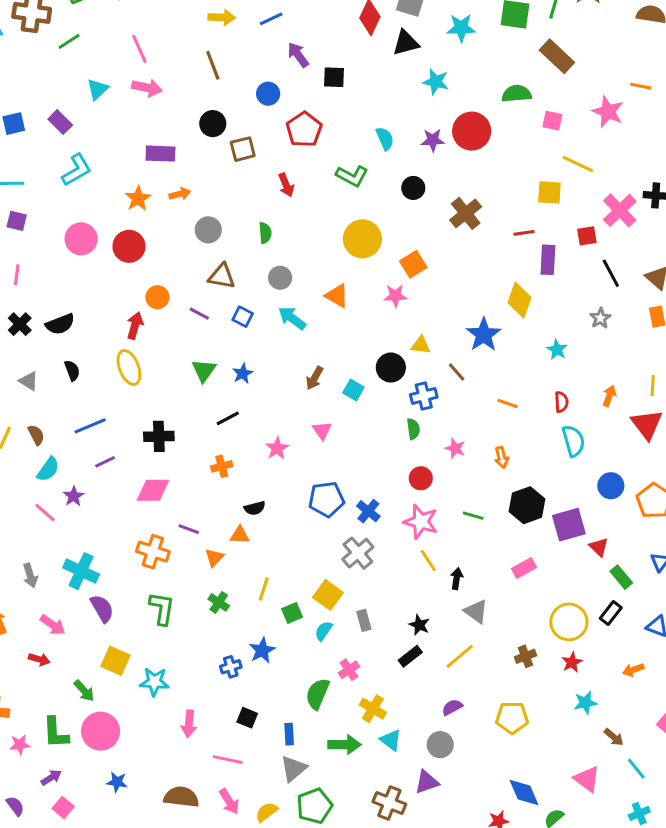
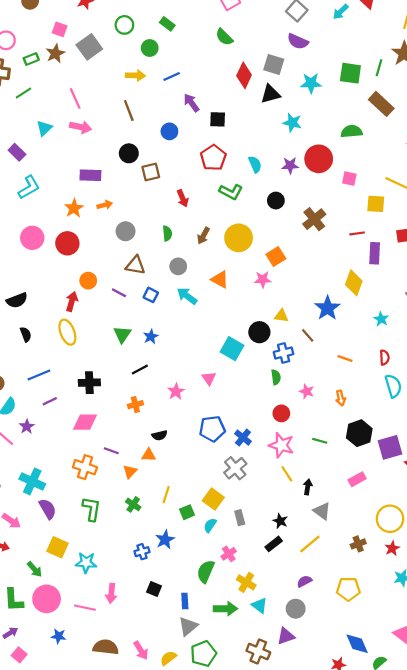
pink square: (552, 121) -> (349, 179), moved
red pentagon: (304, 130) -> (213, 158), moved
brown arrow: (315, 378) -> (203, 236), moved
cyan square: (353, 390) -> (232, 349), size x1.5
pink line: (228, 760) -> (85, 608), moved

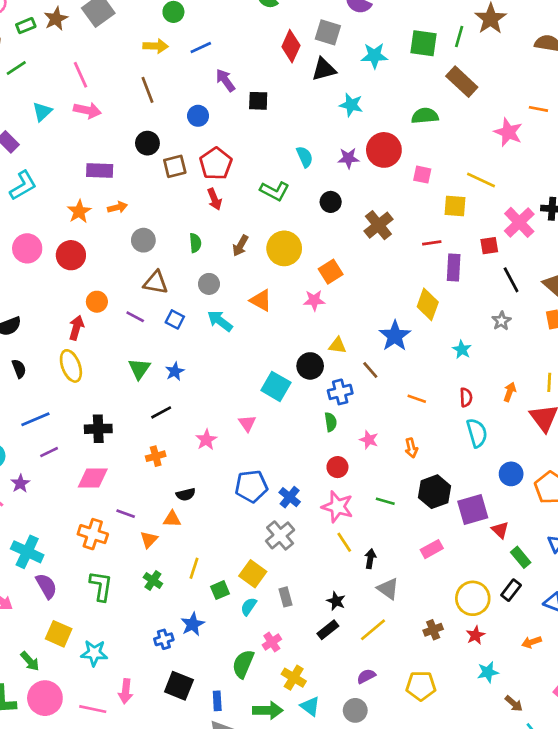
red pentagon: (213, 158) -> (216, 164), moved
black square: (154, 589) -> (179, 686), size x1.5

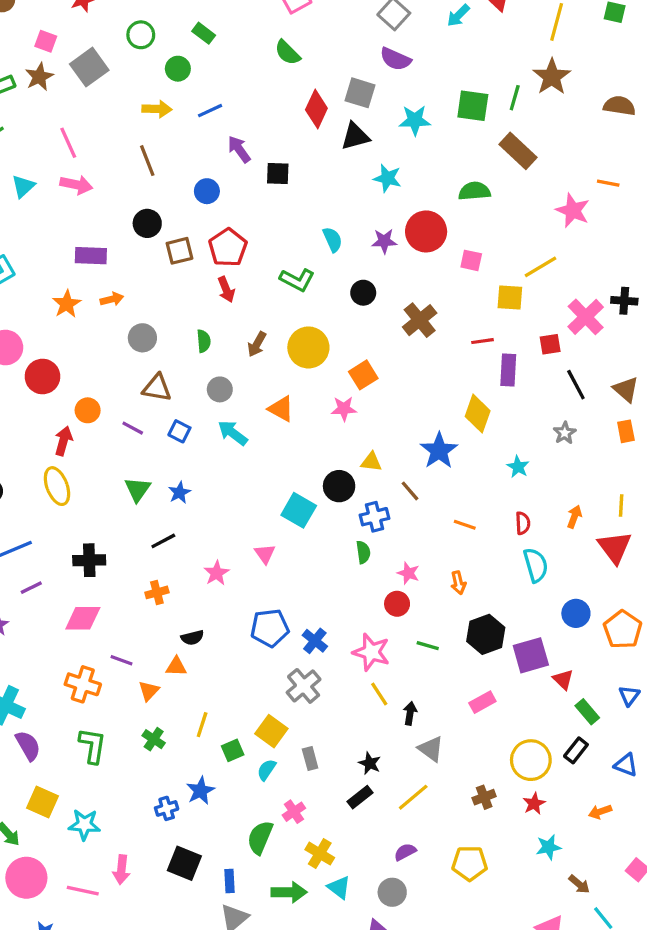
yellow line: (481, 180) -> (540, 267), turned -56
red circle: (71, 255) -> (42, 377), moved
red circle: (337, 467) -> (397, 604), moved

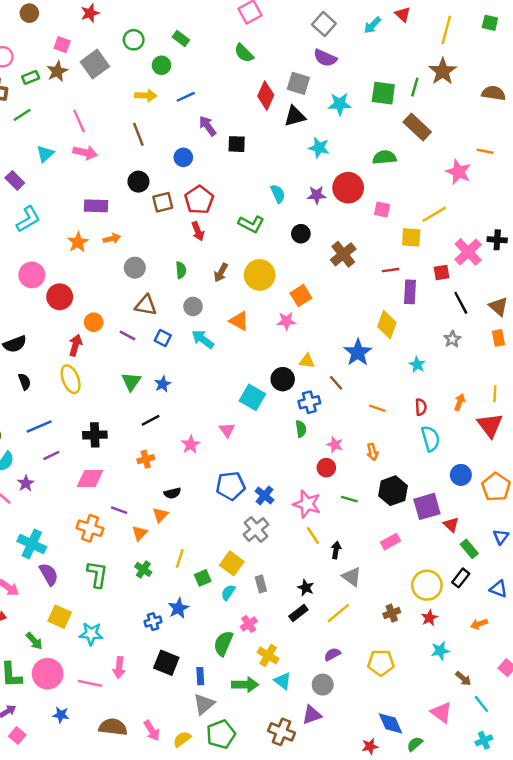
orange triangle: (176, 667) -> (160, 515), turned -49

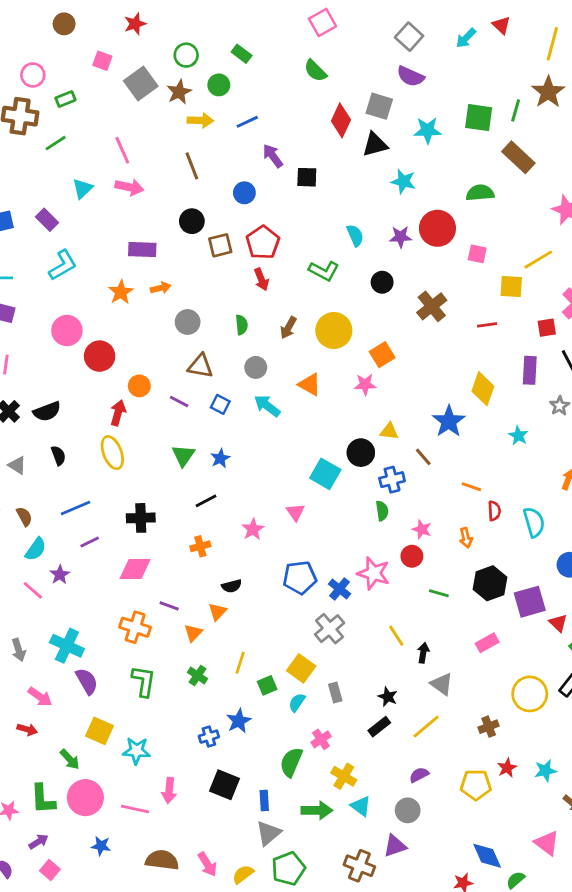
brown star: (57, 71) -> (179, 92), moved
purple rectangle: (410, 292) -> (530, 370), moved
red semicircle: (421, 407) -> (494, 511), moved
pink star: (307, 504) -> (374, 573), moved
red star: (429, 618) -> (507, 768), moved

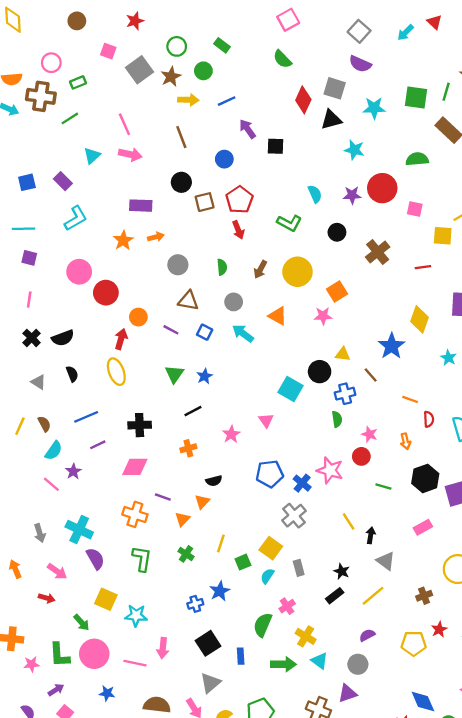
black square: (224, 785) -> (208, 643), turned 35
gray triangle: (269, 833) -> (210, 683), moved

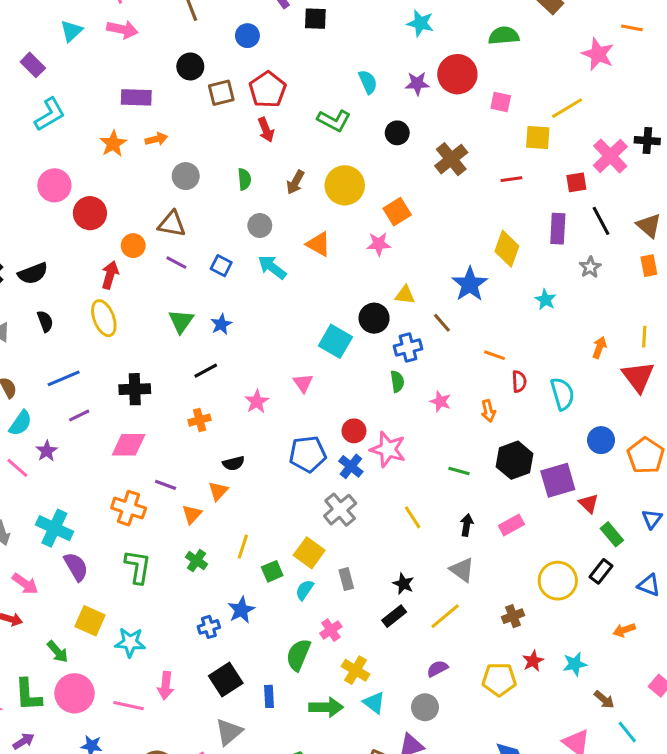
brown triangle: (188, 301) -> (172, 224), moved
red circle: (361, 456) -> (354, 431), moved
black arrow: (371, 535) -> (467, 525), moved

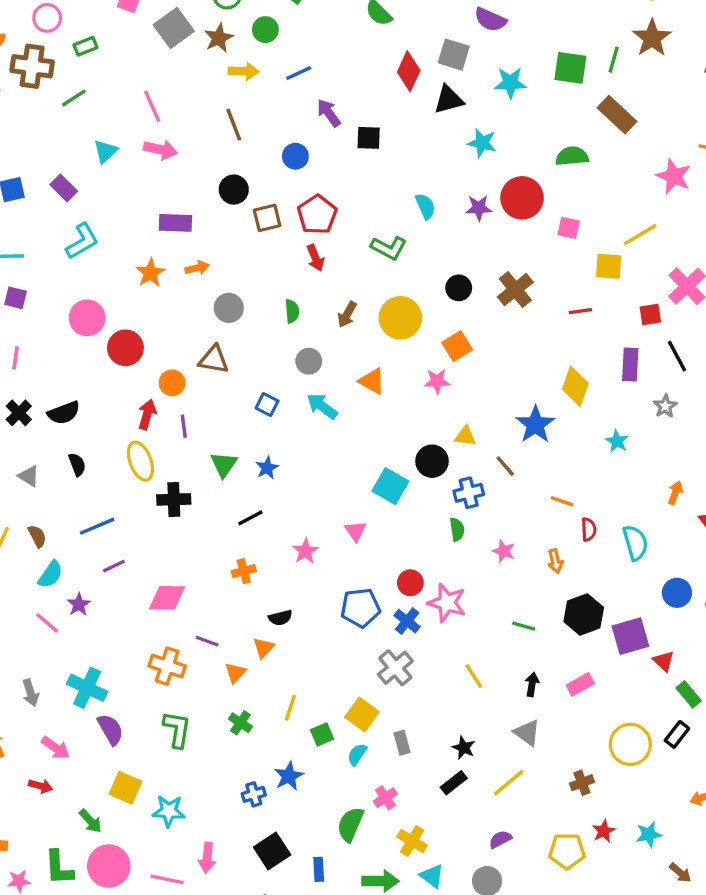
black circle: (397, 133) -> (459, 288), moved
purple line: (176, 263) -> (184, 426), moved, turned 55
black cross: (135, 389) -> (174, 499), moved

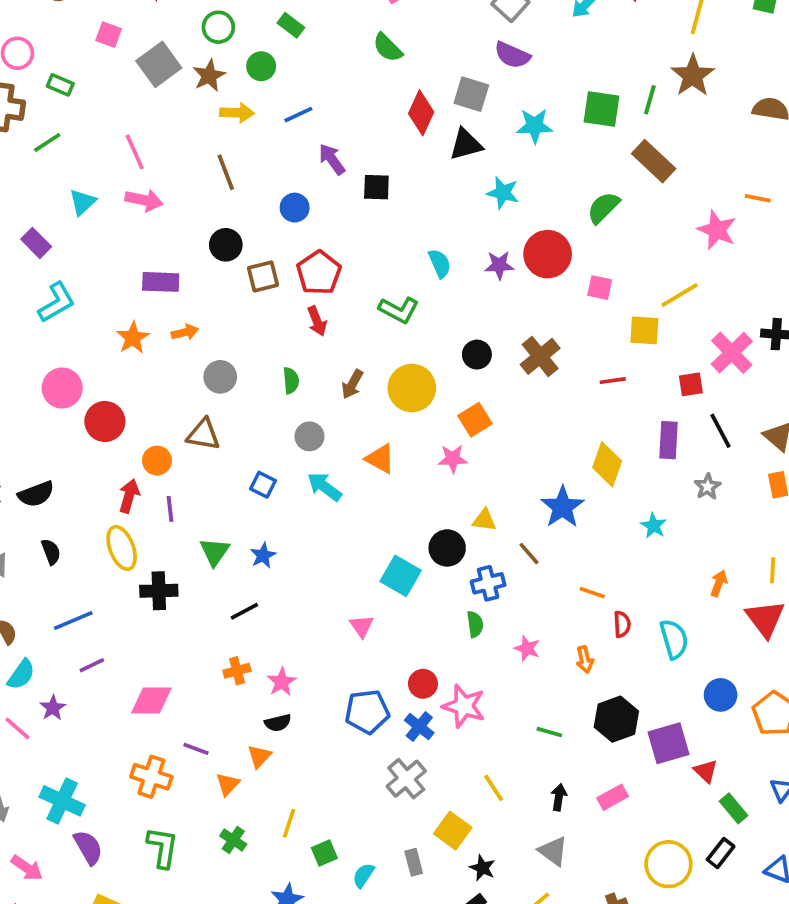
green rectangle: (85, 46) -> (60, 85), turned 45
green semicircle: (572, 156) -> (603, 208), turned -40
pink star: (305, 551) -> (282, 682), moved
yellow square: (362, 714) -> (453, 831), moved

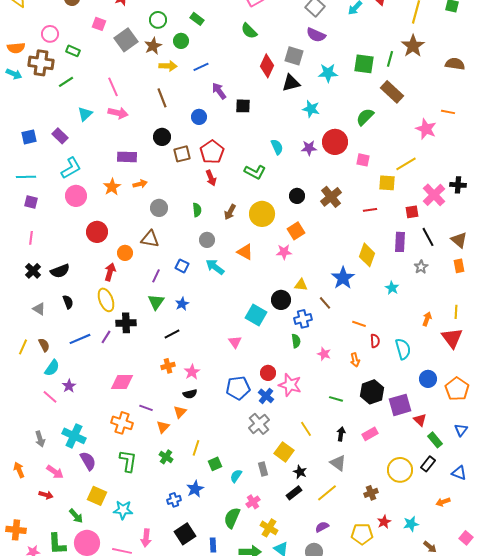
pink circle: (62, 388) -> (76, 196), moved
purple line: (170, 509) -> (156, 276), moved, turned 32
purple line: (92, 665) -> (106, 337), moved, turned -32

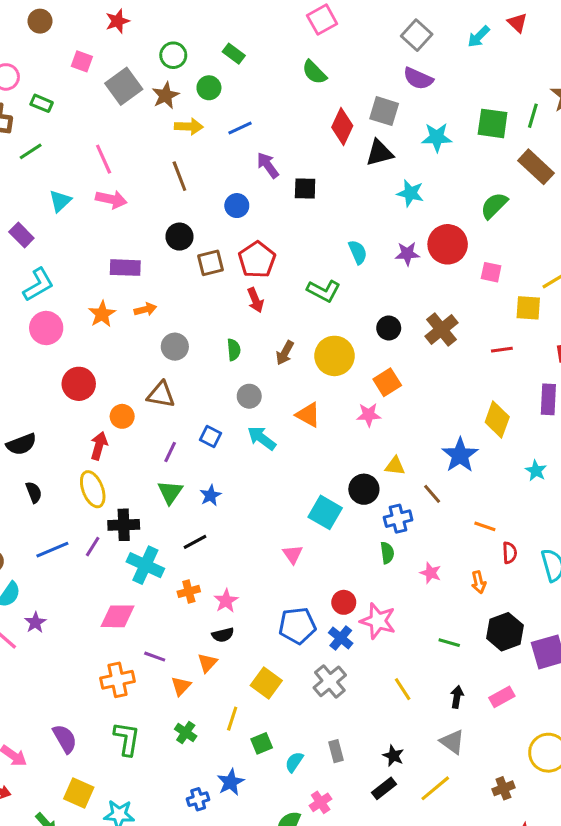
orange cross: (122, 423) -> (117, 680), turned -30
cyan cross: (74, 436) -> (145, 565), moved
yellow square: (284, 452) -> (266, 683), moved

